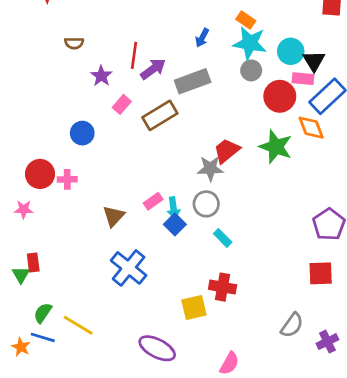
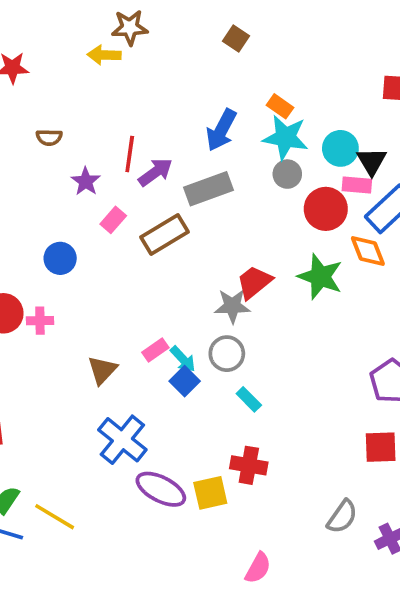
blue arrow: (202, 38) -> (221, 130), size x1.6
cyan arrow: (174, 208) -> (183, 359), turned -35
purple ellipse: (157, 348) -> (161, 489), moved

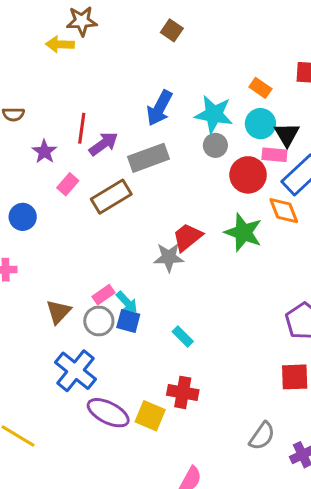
orange rectangle: (280, 106) -> (260, 88), moved
gray circle: (227, 354) -> (99, 321), moved
blue square: (185, 381) -> (128, 321), turned -30
yellow square: (210, 493) -> (150, 416), turned 36

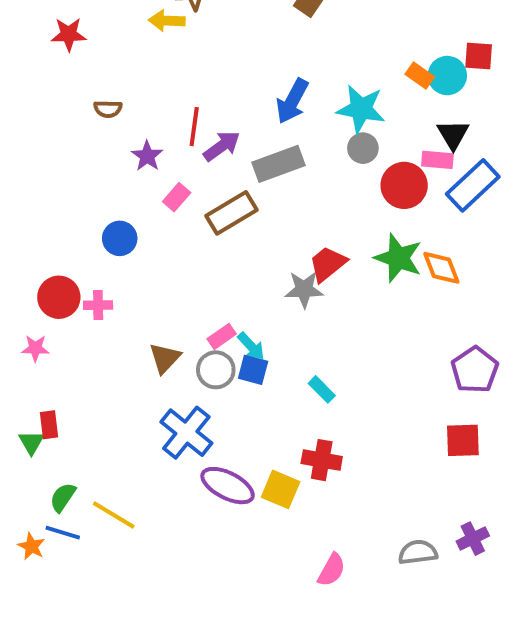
cyan circle: (260, 124) -> (447, 76), moved
orange diamond: (284, 211) -> (441, 268), moved
gray semicircle: (262, 436) -> (418, 552), moved, turned -132

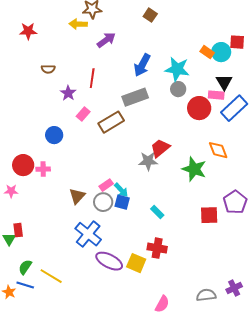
purple arrow: (222, 146) -> (106, 40), moved
green star: (398, 258) -> (194, 169), moved
red square: (463, 440) -> (209, 215), moved

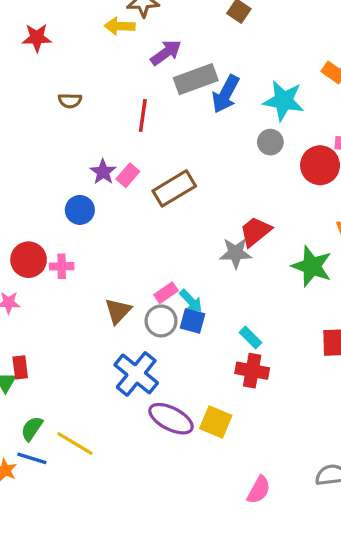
gray circle: (178, 89) -> (270, 142), moved
purple star: (68, 93) -> (103, 172), moved
gray rectangle: (135, 97) -> (196, 79), moved
red cross: (157, 248) -> (252, 371), moved

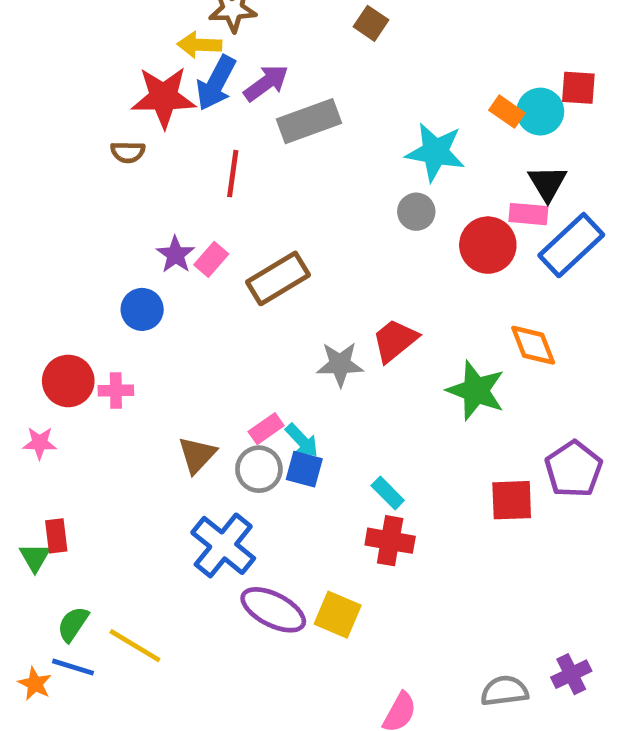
red star: (37, 38) -> (164, 97), moved, size x1.5
blue arrow: (226, 94) -> (216, 83), moved
gray star: (236, 253) -> (340, 364), moved

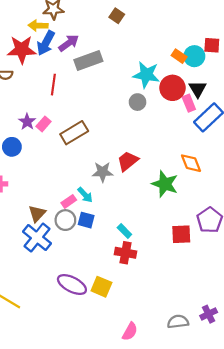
pink rectangle: (528, 214) -> (189, 103), turned 63
red circle: (488, 245) -> (172, 88), moved
cyan arrow: (302, 441) -> (85, 195), moved
blue cross: (223, 545) -> (37, 238), moved

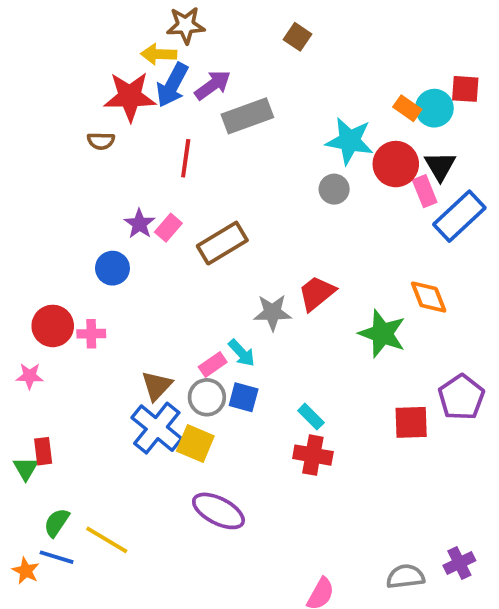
yellow square: (101, 287) -> (195, 444), moved

